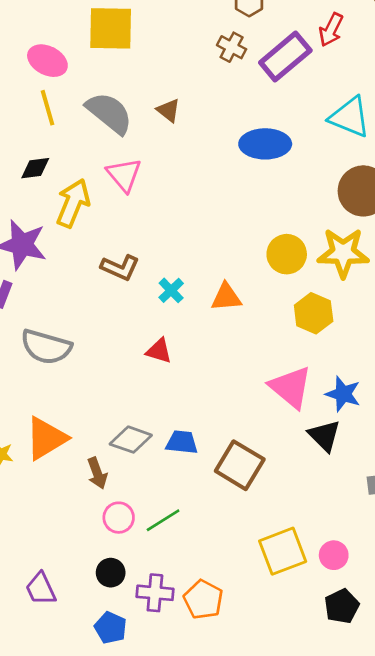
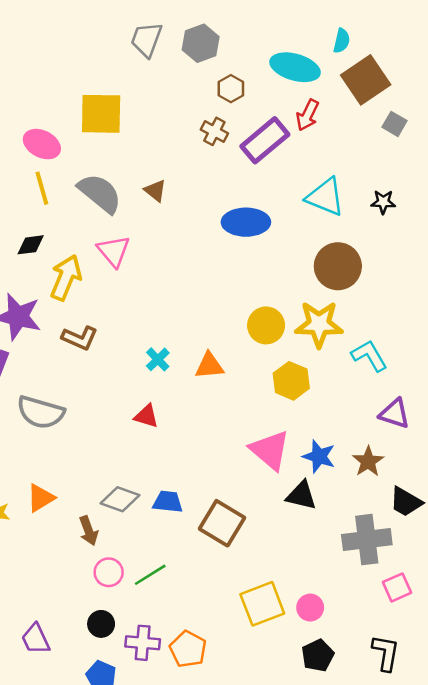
brown L-shape: (120, 268) -> (80, 338), moved
black triangle: (324, 436) -> (301, 495), turned -32
orange triangle: (46, 438) -> (41, 498), size x0.7

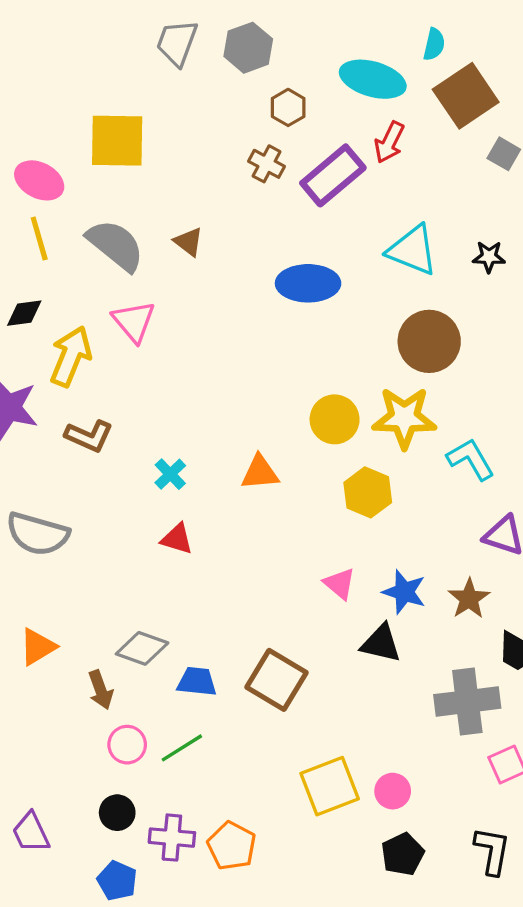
cyan cross: (158, 359) -> (170, 474), moved
pink triangle: (270, 450) -> (340, 584), size x0.6
blue trapezoid: (168, 502) -> (197, 682), moved

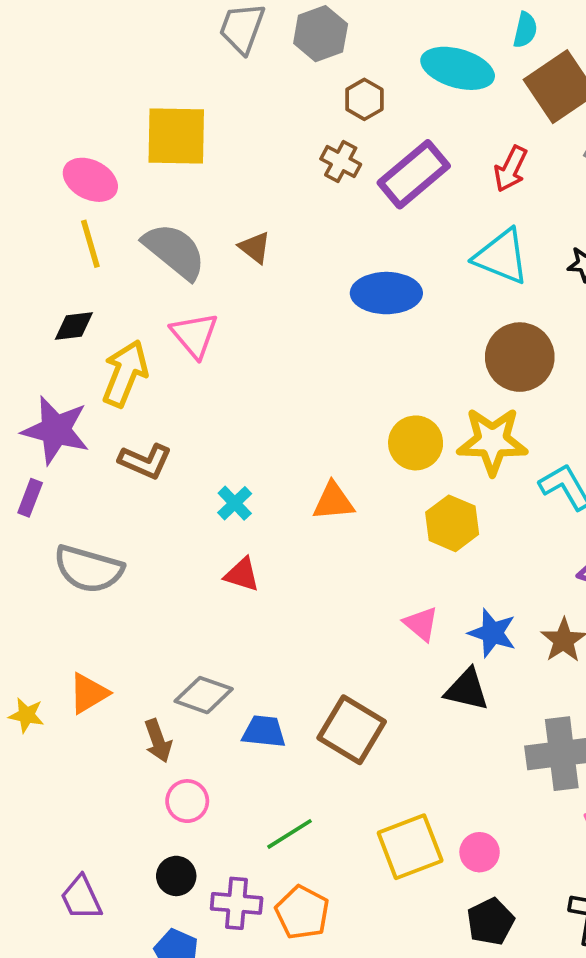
red arrow: (389, 142) -> (511, 169), moved
green line: (182, 748) -> (290, 834), moved

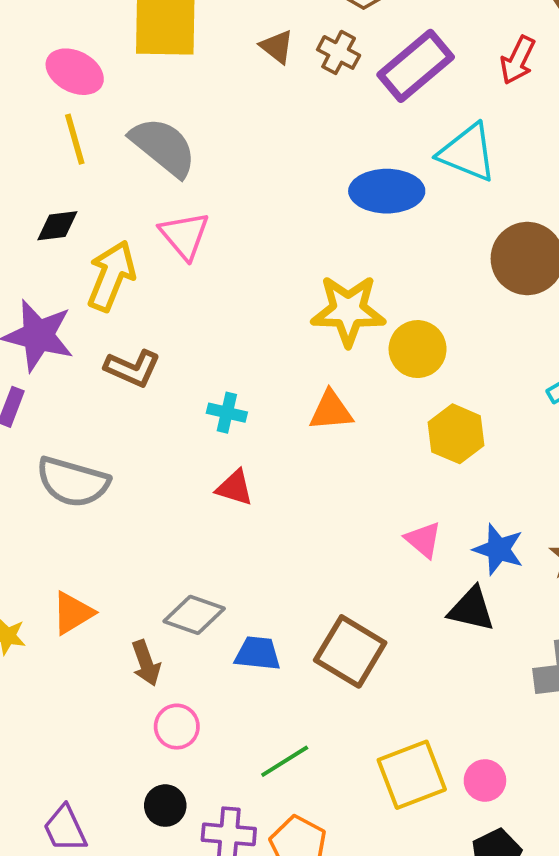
brown triangle: (255, 247) -> (277, 47), moved
cyan triangle: (501, 257) -> (468, 153), moved
yellow star: (492, 441) -> (348, 311), moved
cyan cross: (235, 503) -> (227, 413), turned -33

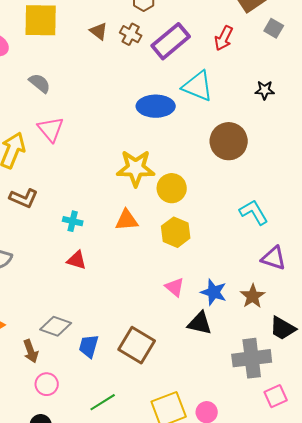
gray semicircle: (163, 147) -> (40, 83), size x0.6
yellow hexagon: (456, 434) -> (176, 232), moved
blue trapezoid: (258, 653) -> (89, 346), turned -80

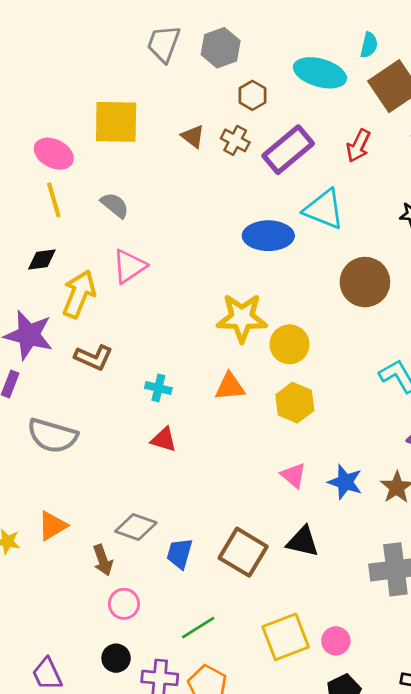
pink triangle: (51, 129) -> (129, 266), turned 36
black triangle: (200, 323) -> (303, 542), moved

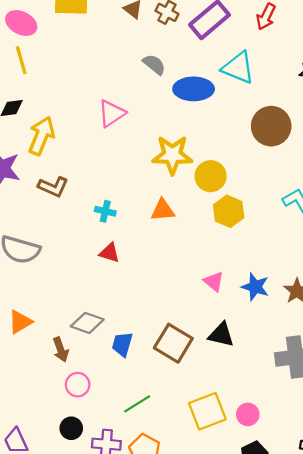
gray semicircle: (115, 205) -> (154, 64), moved
pink triangle: (129, 266) -> (112, 113), moved
yellow hexagon: (295, 403) -> (229, 211), moved

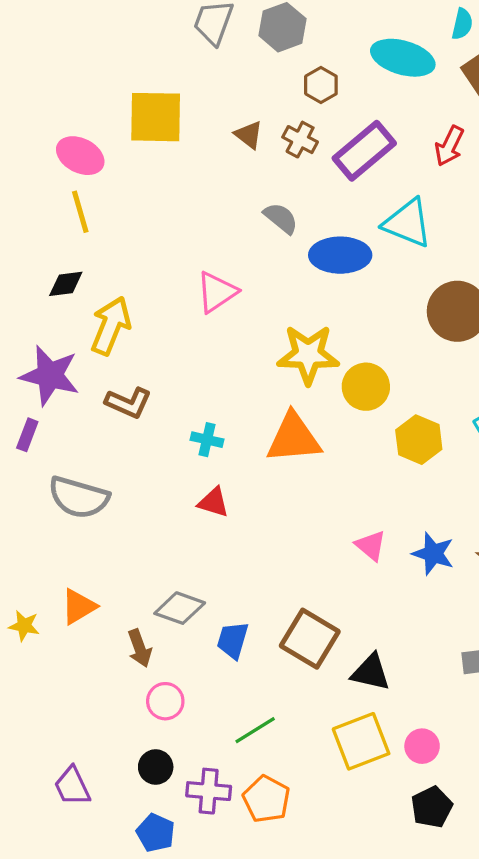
orange triangle: (163, 210) -> (294, 438), size x1.5
yellow hexagon: (229, 211) -> (419, 440), moved
black triangle: (221, 335) -> (371, 672), moved

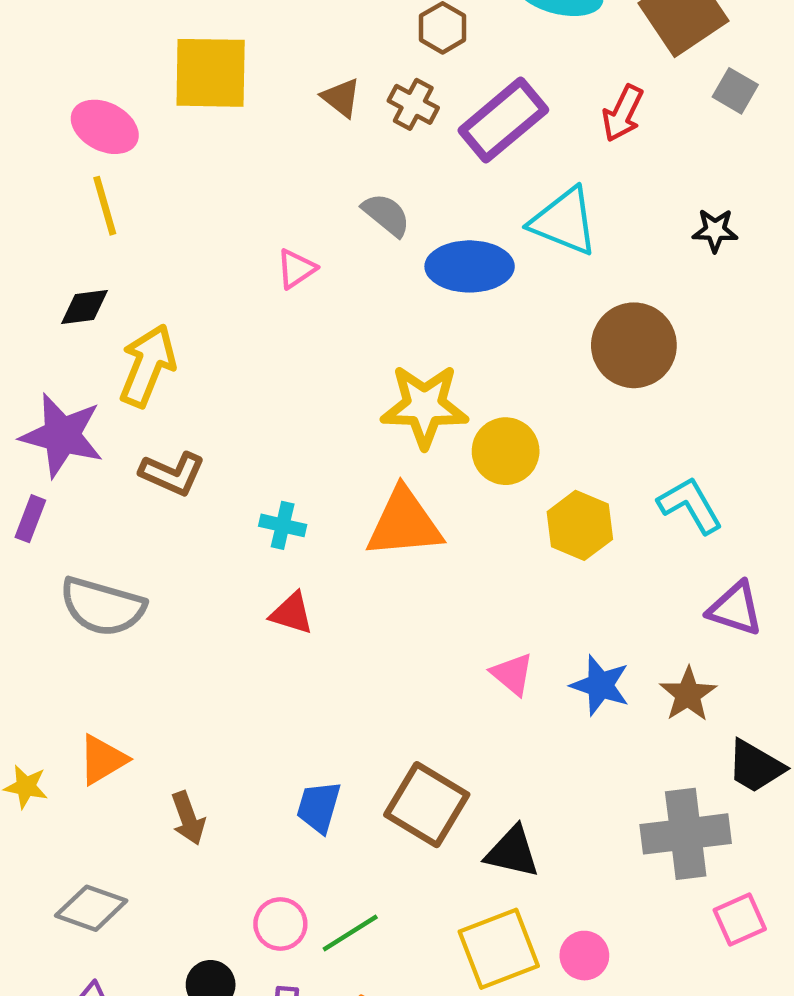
pink triangle: (217, 292) -> (296, 269), moved, size x0.7
gray diamond: (180, 608) -> (91, 908), moved
pink circle: (165, 701) -> (280, 924), moved

